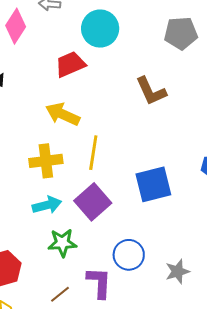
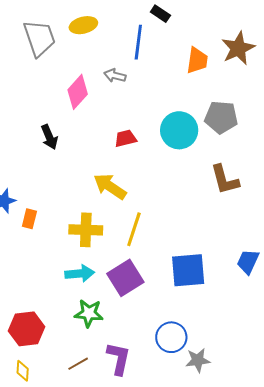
cyan circle: (100, 29) -> (179, 130), moved
gray pentagon: (181, 33) -> (221, 117), moved
red trapezoid: (70, 64) -> (125, 138), size x0.7
brown L-shape: (151, 91) -> (225, 180), moved
blue circle: (129, 255) -> (171, 337), moved

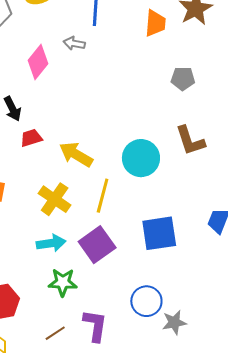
gray pentagon: (221, 117) -> (183, 79), size x0.7
cyan circle: (179, 130) -> (141, 158), moved
red trapezoid: (125, 138) -> (31, 138), moved
yellow cross: (86, 230) -> (55, 199), turned 36

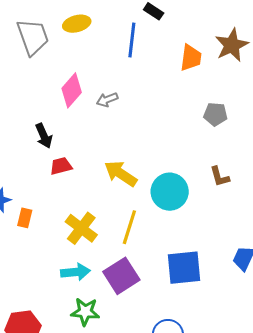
gray arrow: (74, 43) -> (107, 100), moved, turned -35
brown L-shape: (190, 141) -> (220, 177), size x0.7
yellow arrow: (76, 154) -> (121, 174), moved

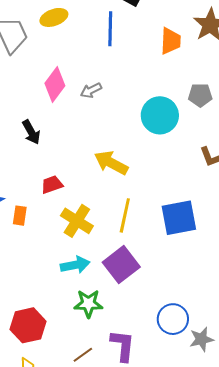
red trapezoid: (61, 166) -> (52, 185), moved
cyan circle: (170, 192) -> (160, 115), moved
blue square: (184, 268) -> (179, 218), moved

